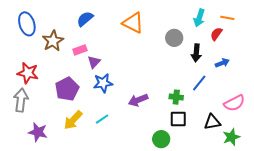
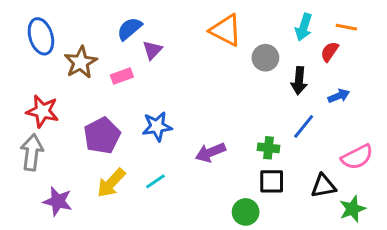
orange triangle: (133, 23) -> (226, 30), moved
purple triangle: (94, 62) -> (152, 50), moved

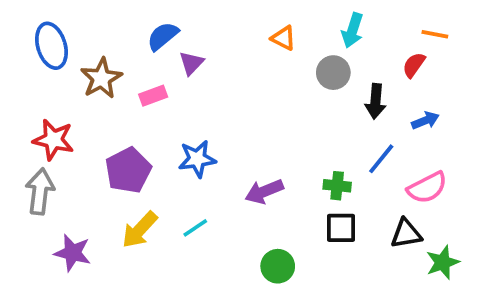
cyan arrow: (304, 27) -> (352, 30), moved
orange triangle: (226, 30) -> (283, 38), size x0.6
pink semicircle: (357, 157) -> (427, 188), moved
green circle: (246, 212) -> (278, 266), moved

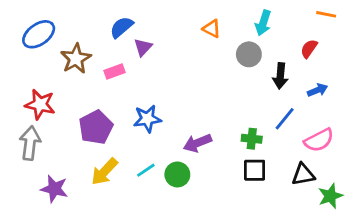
orange line: (435, 34) -> (326, 14), moved
blue ellipse: (51, 46) -> (39, 34), turned 72
green circle: (278, 266) -> (177, 174), moved

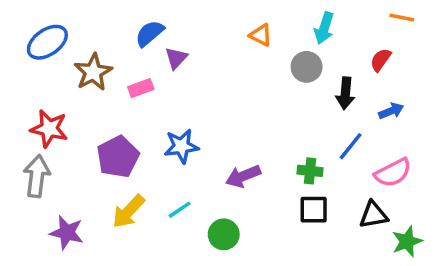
green circle: (177, 174) -> (224, 234), moved

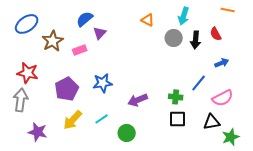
red semicircle: (381, 60) -> (216, 34), turned -64
black arrow: (345, 93) -> (196, 40), moved

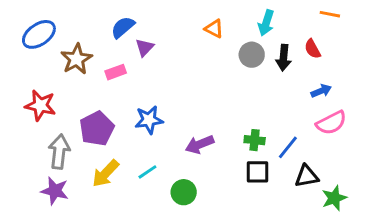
blue line: (199, 83) -> (288, 147), moved
pink semicircle: (223, 98) -> (331, 123), moved
gray arrow: (21, 100) -> (59, 152), moved

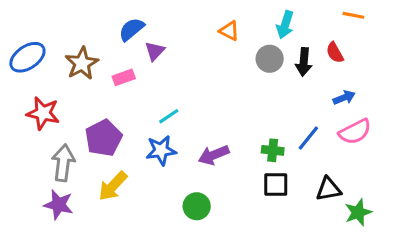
blue ellipse: (39, 34) -> (27, 57), moved
blue star: (149, 120) -> (161, 150), moved
blue line: (288, 147) -> (308, 138), moved
cyan line: (147, 172) -> (169, 116), moved

